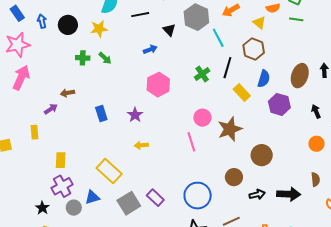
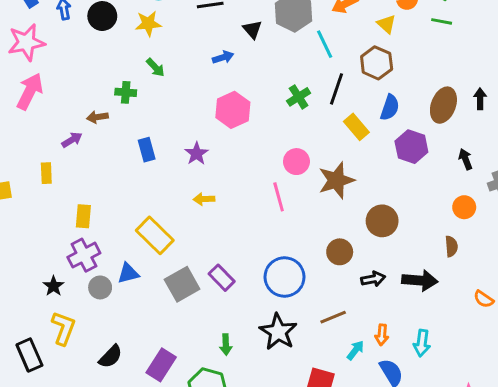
green cross: (83, 58) -> (126, 92), moved
brown semicircle: (315, 179) -> (451, 246), moved

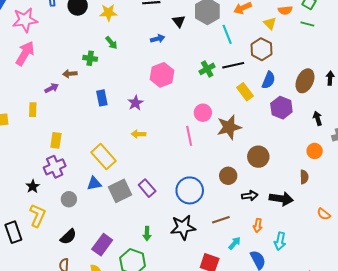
black line: (336, 89) -> (233, 65), turned 55
blue triangle: (128, 273) -> (94, 183), moved
gray circle: (100, 287) -> (69, 199), moved
black star: (278, 332) -> (183, 227), turned 30
orange arrow: (382, 335) -> (258, 225), moved

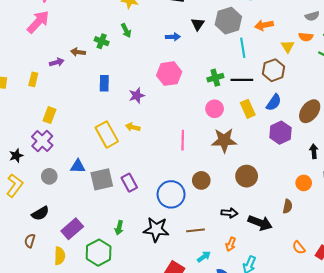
pink circle: (203, 113) -> (215, 109), moved
yellow rectangle: (104, 157) -> (107, 134), moved
purple cross: (55, 167) -> (42, 141), turned -35
brown circle: (228, 176) -> (201, 180), moved

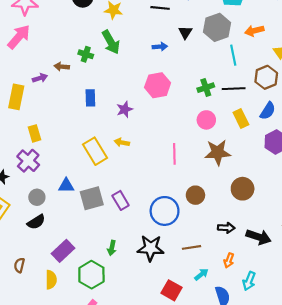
green arrow: (126, 31) -> (111, 42), size x1.6
yellow rectangle: (33, 79) -> (16, 97), size x1.6
yellow rectangle: (49, 115) -> (35, 133), turned -35
black semicircle: (40, 213) -> (36, 222), moved

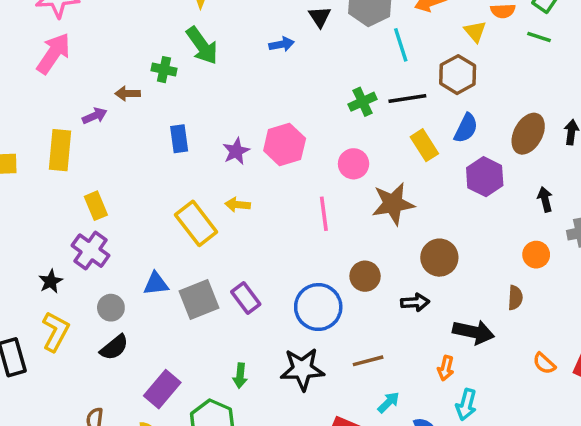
pink hexagon: (158, 85) -> (285, 144), moved
pink circle: (206, 120) -> (354, 164), moved
black arrow: (226, 228) -> (415, 302), moved
orange arrow: (229, 260) -> (446, 368), moved

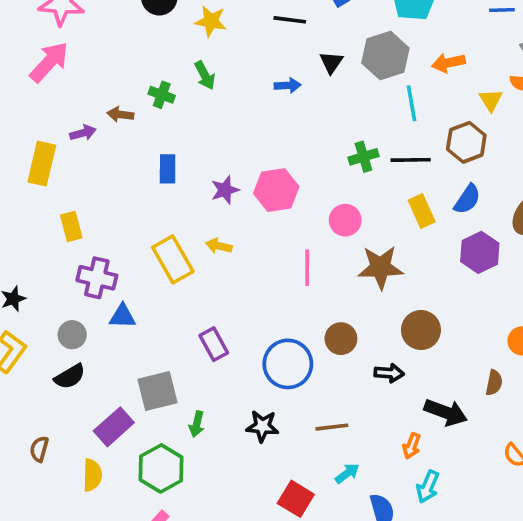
green arrow: (202, 46) -> (205, 75), size x0.7
purple cross: (90, 251) -> (97, 278), moved, turned -30
gray square: (199, 299) -> (157, 391), moved
black star: (302, 369) -> (262, 426), size x0.7

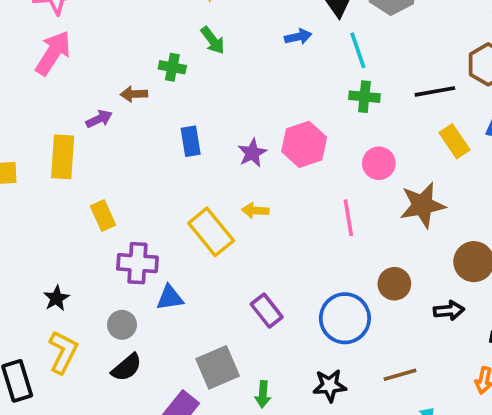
cyan line: (411, 103) -> (358, 50), moved
green cross: (363, 157) -> (364, 97), moved, turned 32

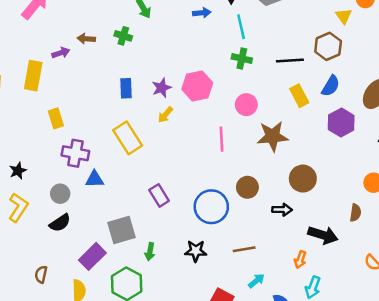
green cross: (172, 67) -> (123, 36), moved
blue rectangle: (191, 141) -> (126, 88), moved
yellow arrow: (255, 210) -> (165, 115), moved, turned -60

